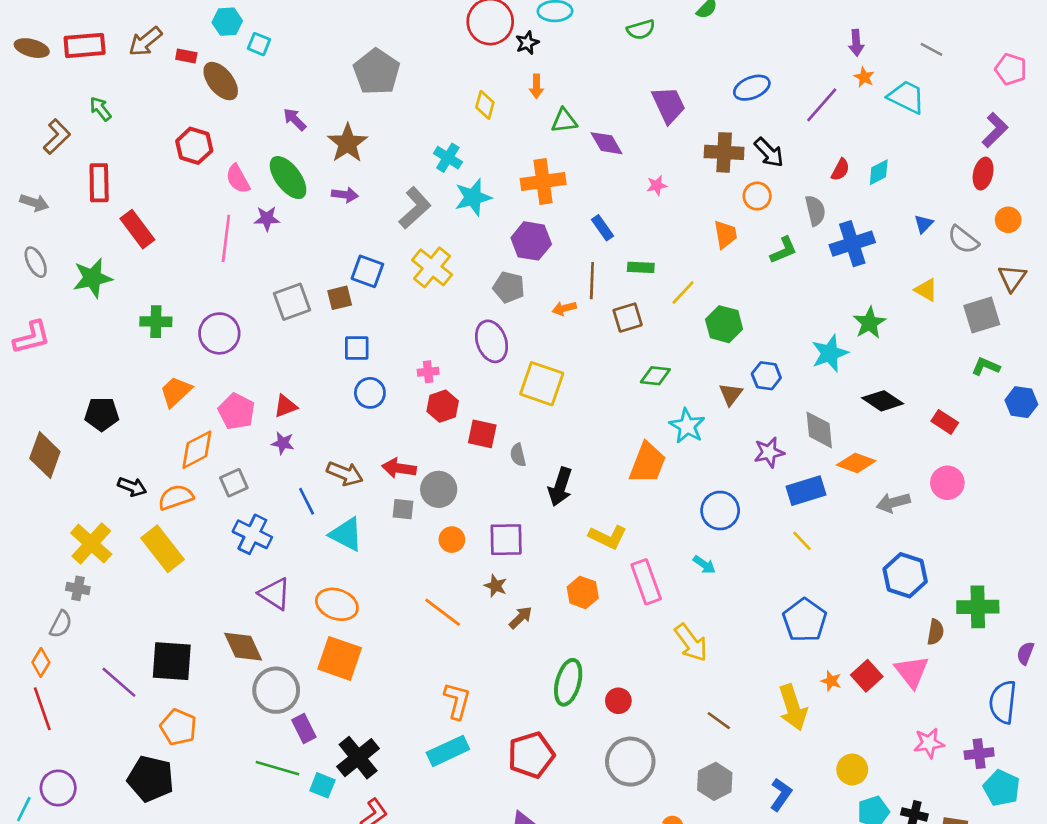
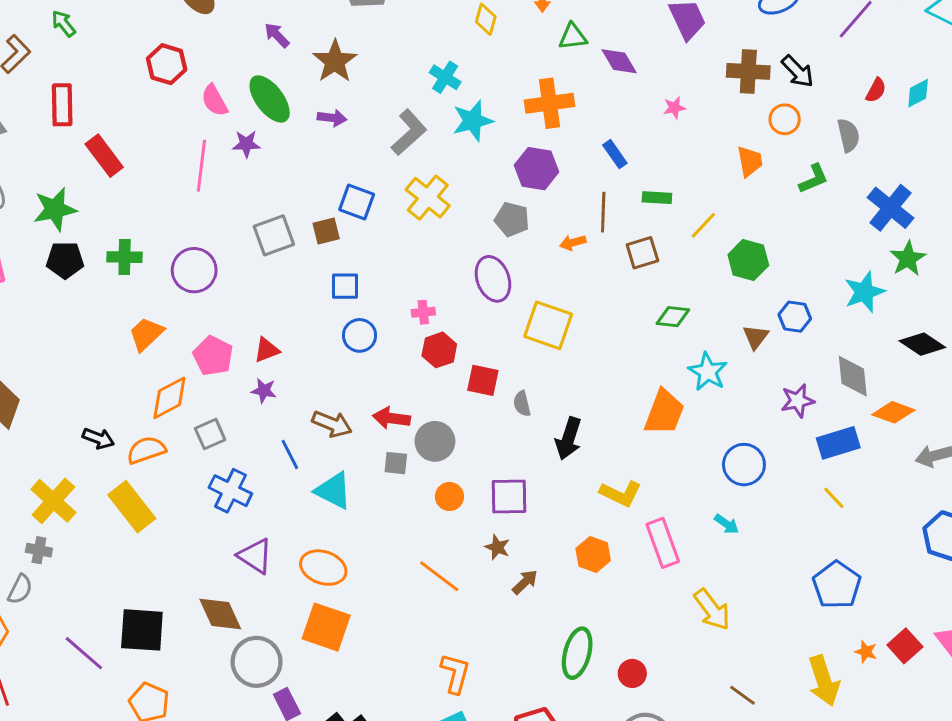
blue cross: (852, 244) -> (890, 208), moved, turned -33
black pentagon: (102, 414) -> (65, 260), moved

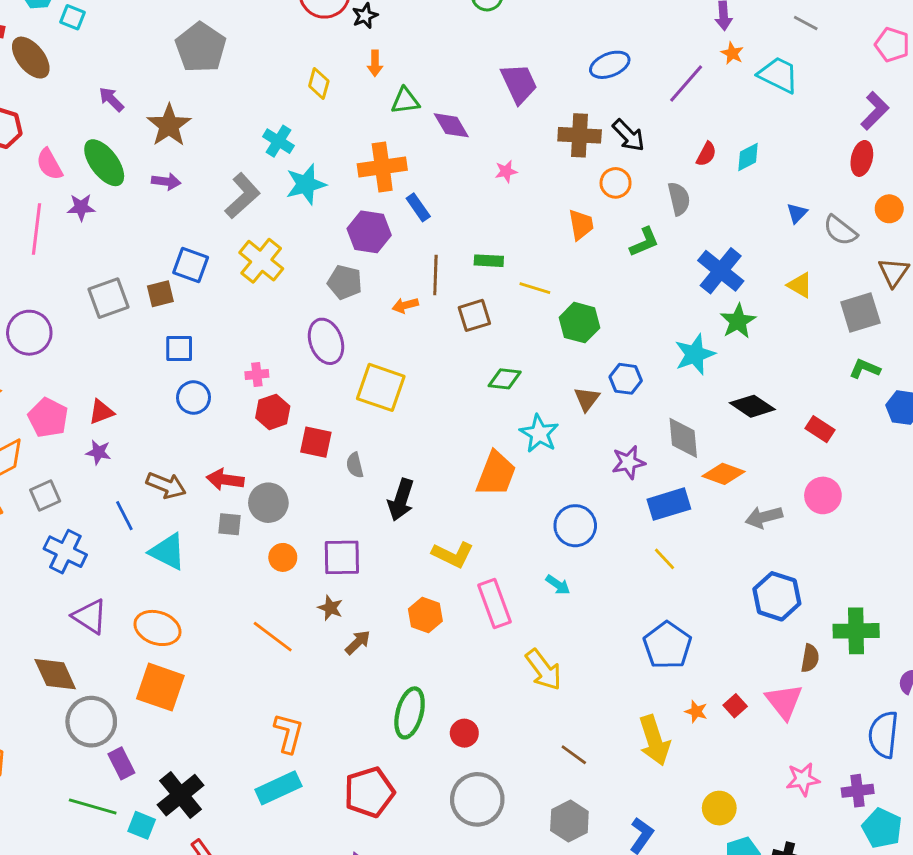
blue rectangle: (615, 154) -> (418, 207), moved
yellow line: (703, 225) -> (535, 288), turned 64
red square: (905, 646) -> (735, 706), size x0.7

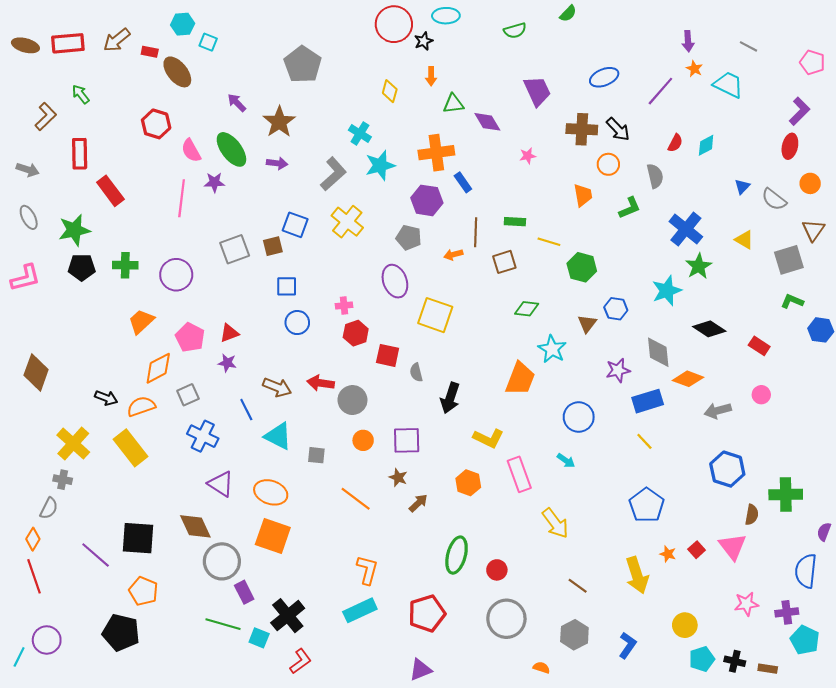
pink circle: (823, 495) -> (761, 395), size x0.7
gray square: (230, 524) -> (316, 455), moved

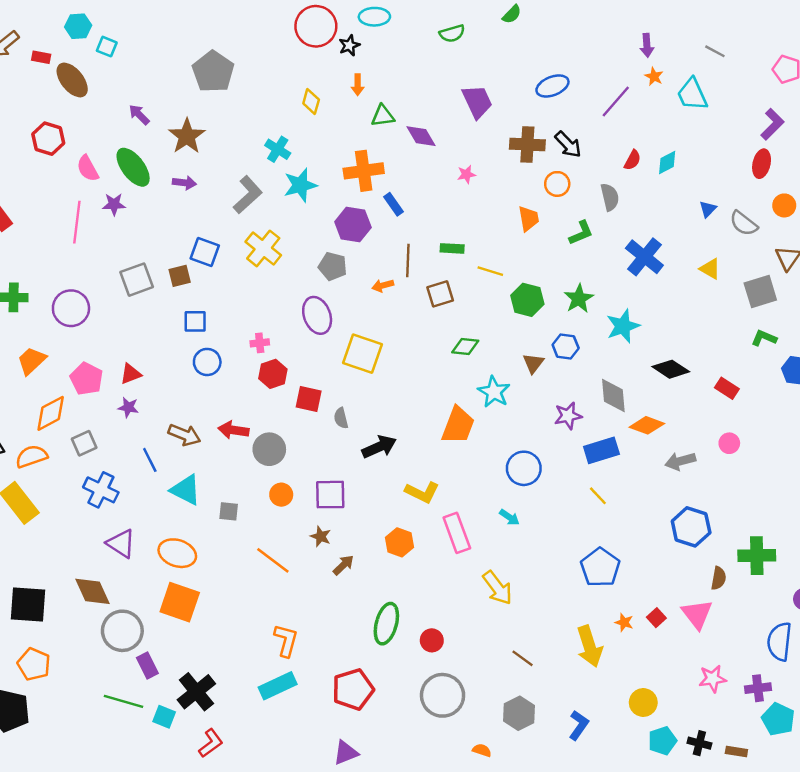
cyan trapezoid: (728, 85) -> (692, 94), turned -140
green star: (699, 266) -> (579, 299), moved
black arrow: (450, 398) -> (379, 447), turned -132

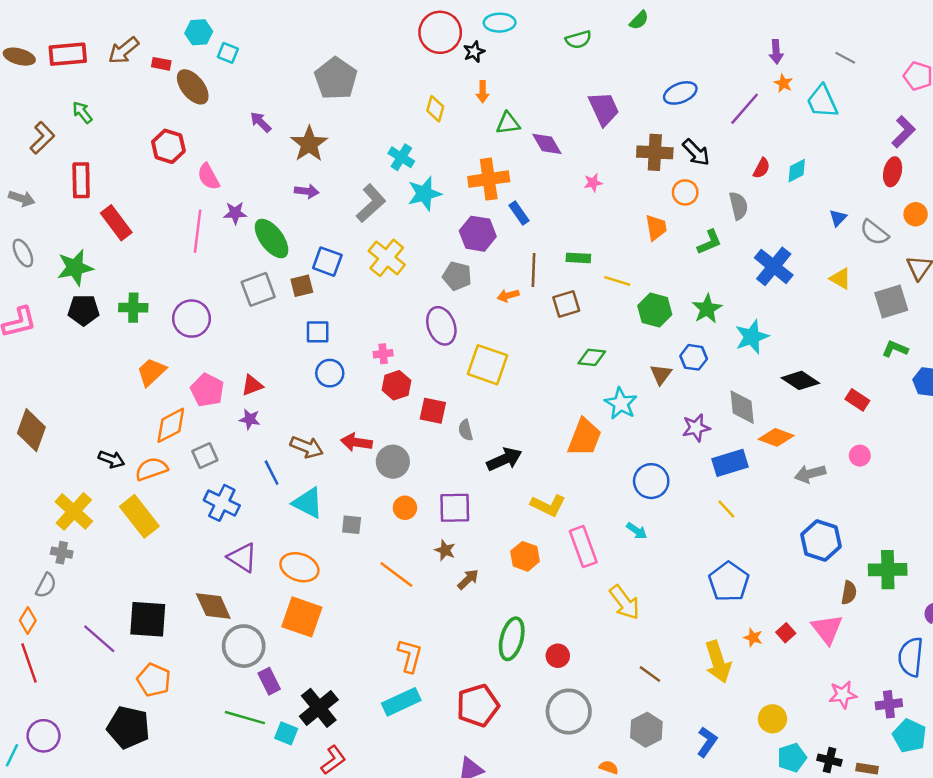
green ellipse: (133, 167) -> (272, 239), moved

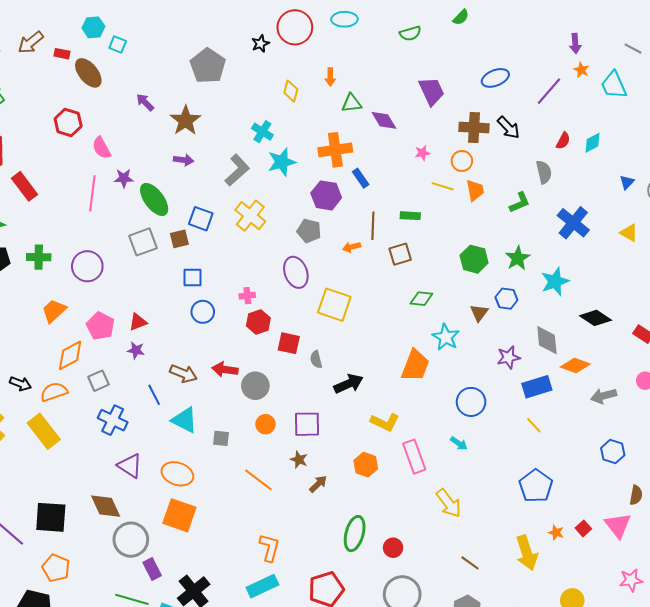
black star: (474, 52) -> (260, 44), moved
orange circle: (685, 192) -> (462, 161), moved
yellow line: (617, 281) -> (443, 186), moved
blue hexagon: (821, 541) -> (613, 452), size x0.7

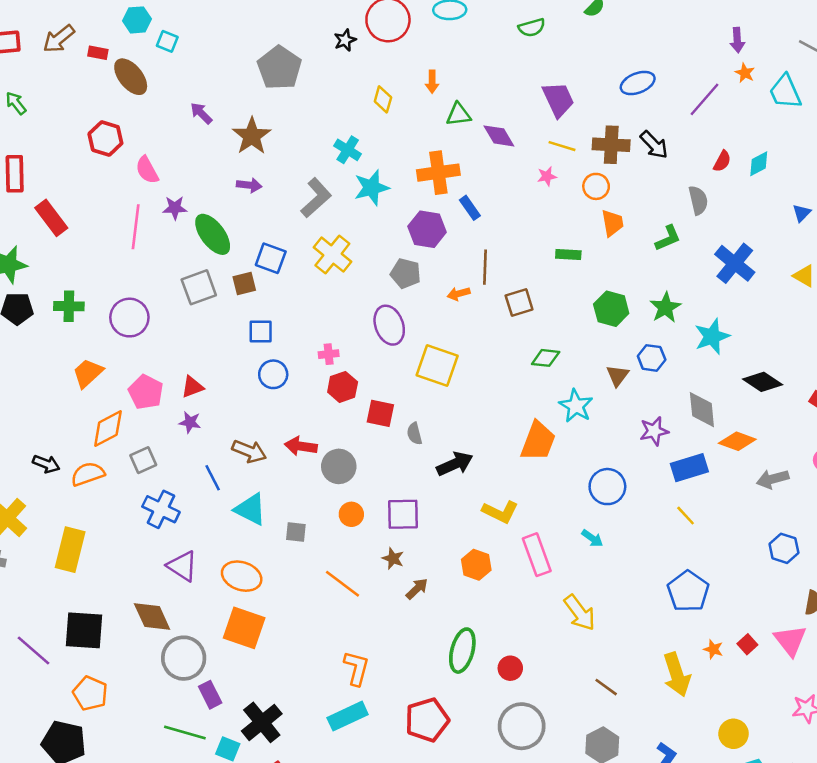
yellow line: (443, 186) -> (562, 146), moved
green rectangle: (410, 216) -> (568, 255), moved
yellow rectangle: (44, 431) -> (70, 550), moved, turned 52

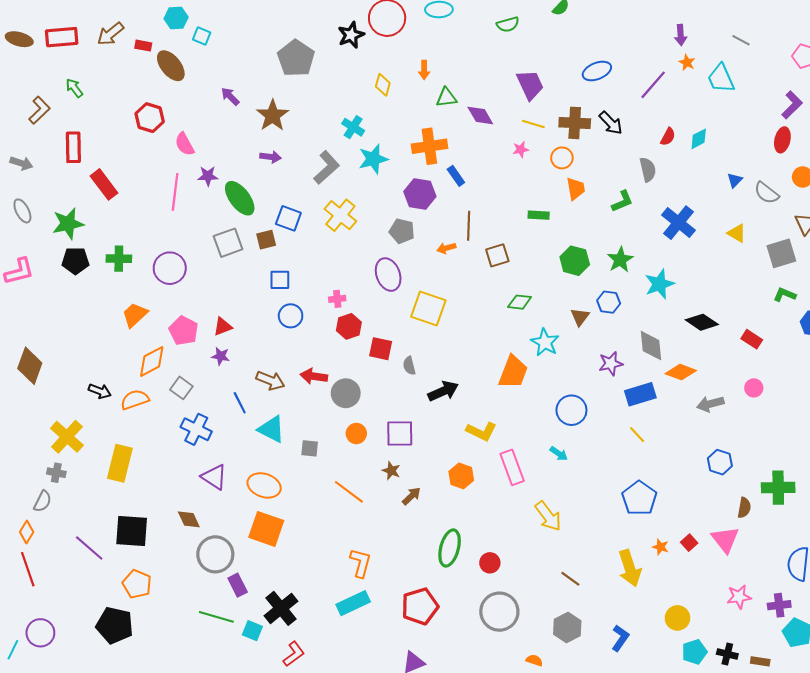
black star: (345, 40) -> (351, 35), size x1.4
gray square: (143, 460) -> (181, 388), turned -30
brown diamond: (152, 616) -> (189, 519), size x0.7

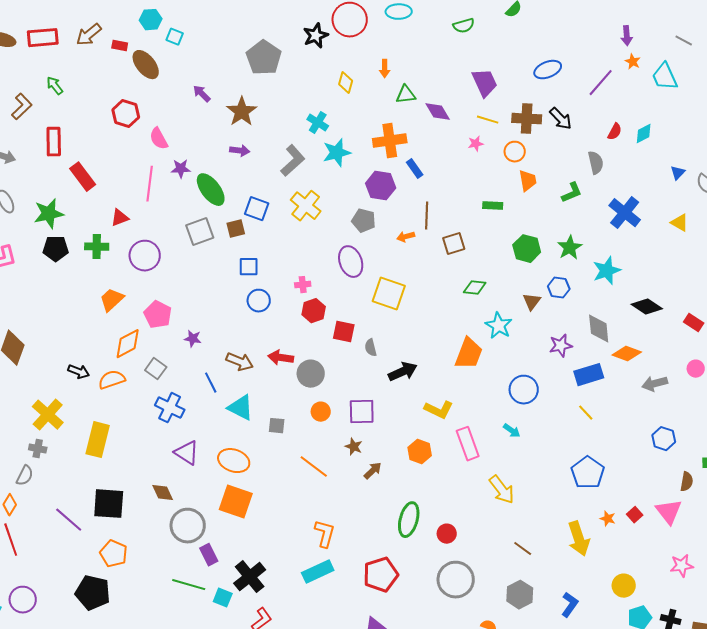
red triangle: (223, 326) -> (120, 218), moved

